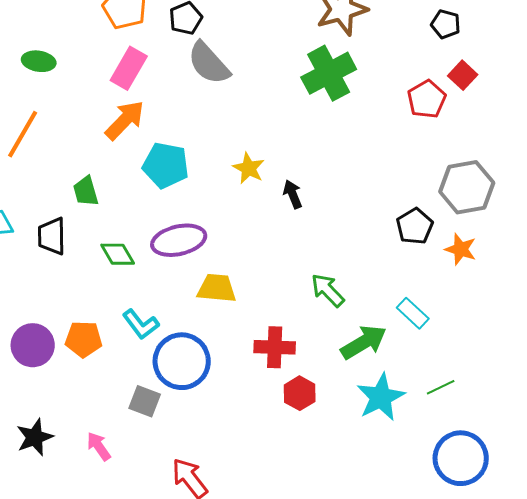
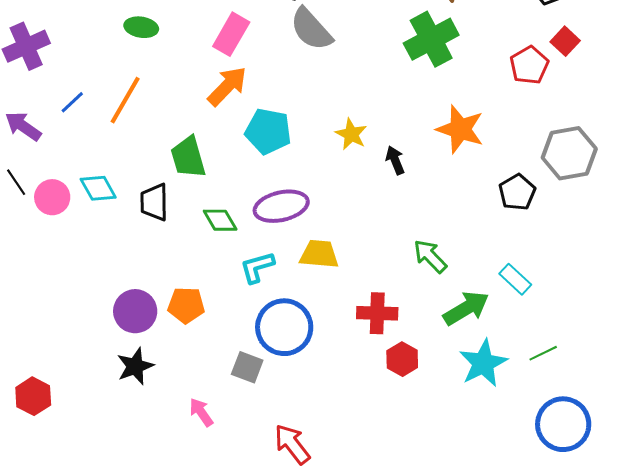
green trapezoid: (86, 191) -> (188, 157), size x1.4
orange star: (461, 249) -> (460, 129), moved, size x1.5
cyan L-shape: (141, 324) -> (257, 267), moved, turned 111
black star: (35, 437) -> (135, 366), moved

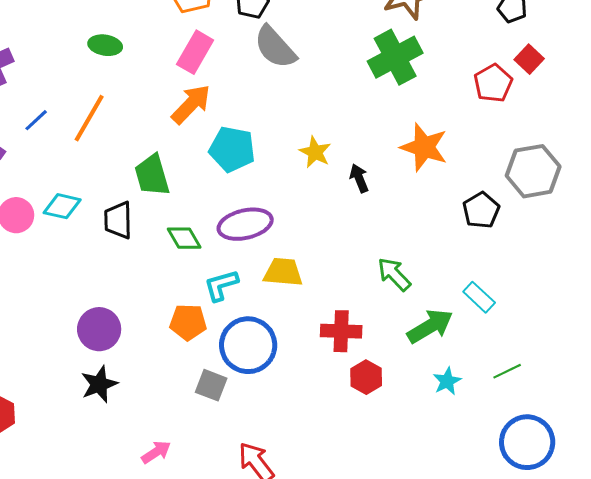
cyan diamond: (98, 188) -> (62, 206), turned -48
orange pentagon: (186, 305) -> (188, 322), moved
cyan star: (483, 363) -> (447, 381), size x0.6
pink arrow: (201, 412) -> (156, 452), moved, turned 92

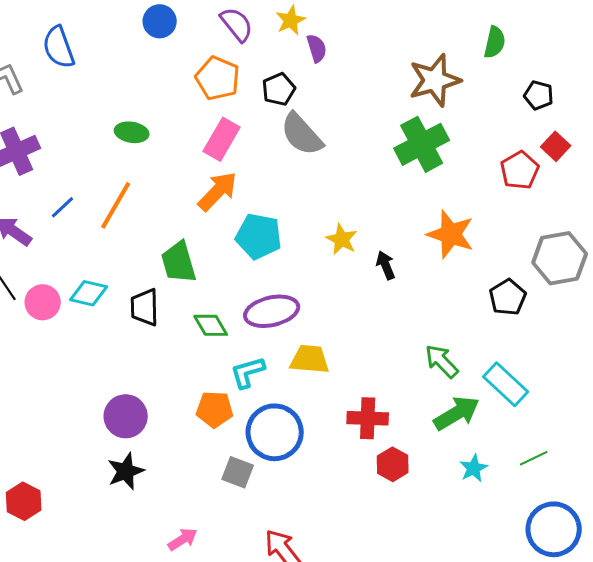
green arrow: (394, 274) -> (442, 361), moved
cyan rectangle: (479, 297) -> (506, 384), size x1.4

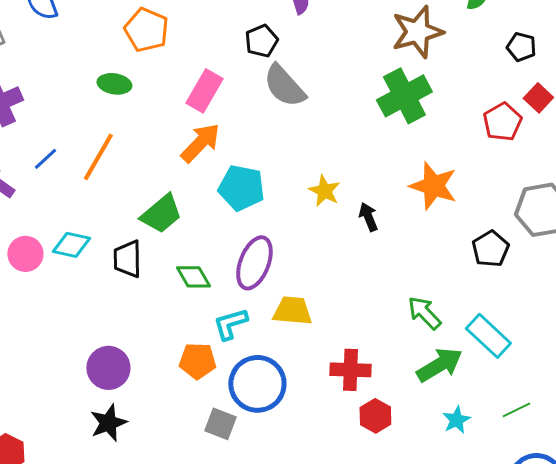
orange pentagon: (218, 78) -> (146, 30), moved
green trapezoid: (179, 262) -> (161, 214), turned -114
purple ellipse: (272, 311) -> (254, 263), turned -56

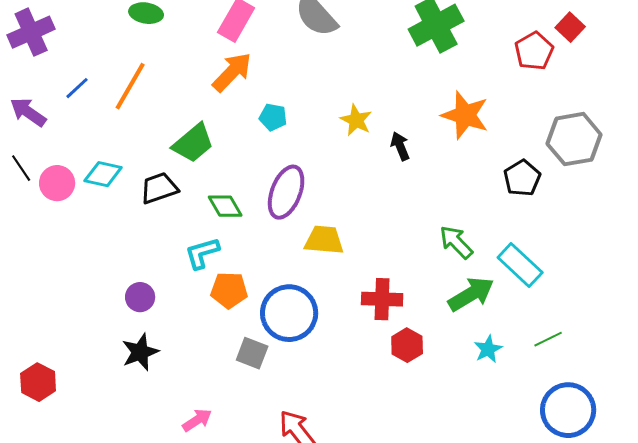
cyan pentagon: (241, 188) -> (273, 117), size x0.6
black trapezoid: (127, 259) -> (159, 188), turned 72
cyan L-shape: (230, 324) -> (202, 253), moved
purple circle: (108, 368) -> (140, 297), size x0.7

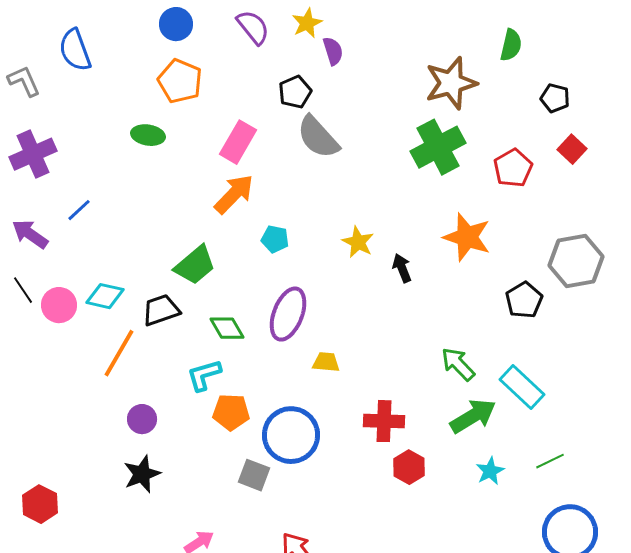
red pentagon: (534, 51) -> (513, 168), moved
orange line: (130, 86) -> (119, 353), moved
yellow trapezoid: (324, 240) -> (326, 362), size x0.7

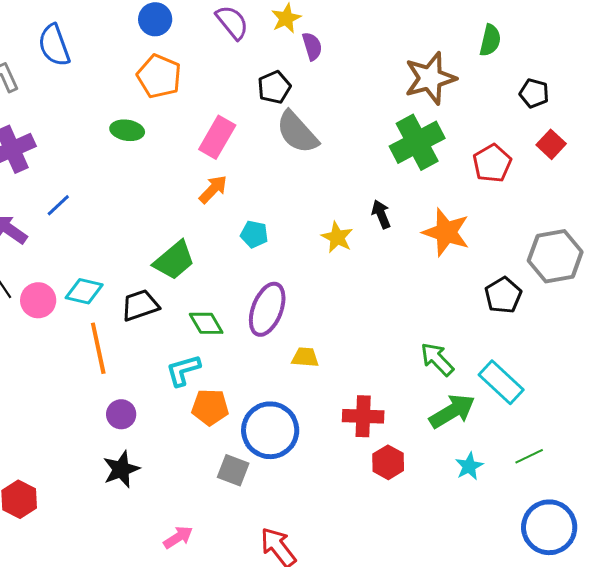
orange arrow: (234, 194) -> (213, 189), size x0.7
black arrow: (402, 268) -> (381, 214), moved
orange line: (119, 353) -> (98, 348), turned -42

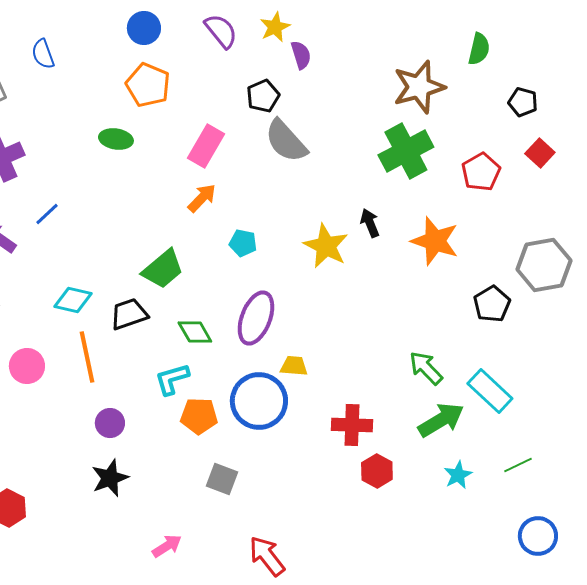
blue semicircle: (54, 45) -> (43, 54), size x0.7
yellow star: (337, 237) -> (326, 246), size x1.4
pink circle: (38, 300) -> (27, 366), moved
blue circle: (270, 430) -> (259, 401), moved
blue circle: (549, 527) -> (538, 536), size x0.7

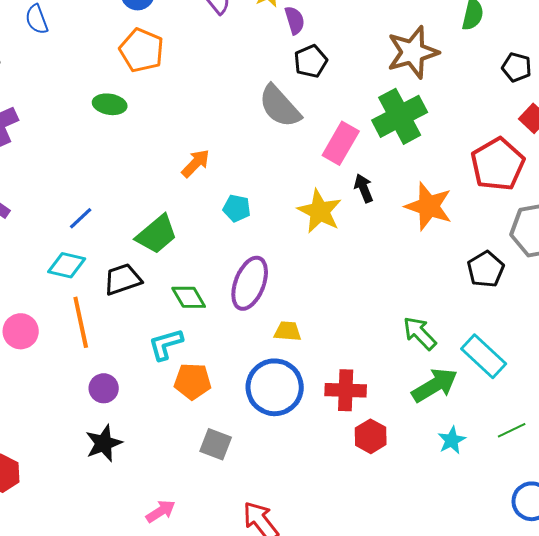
black pentagon: (263, 96) -> (311, 61), moved
pink rectangle: (206, 146) -> (341, 143), moved
red pentagon: (481, 172) -> (498, 164), moved, size x1.4
blue line: (47, 214) -> (81, 218), moved
blue circle: (259, 401) -> (275, 387), moved

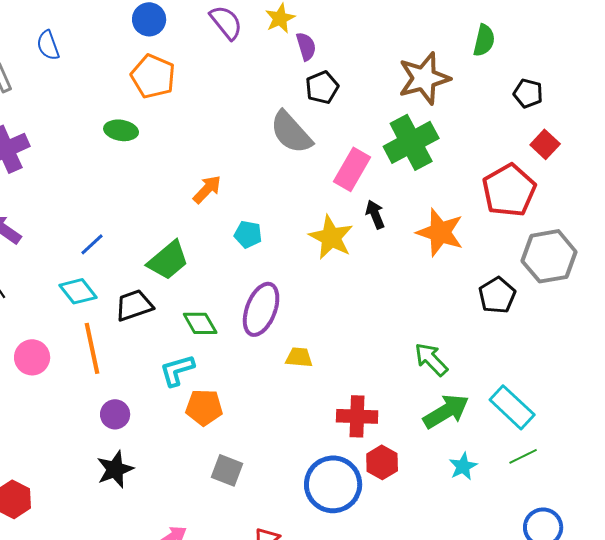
cyan diamond: (67, 265) -> (78, 291), turned 39
cyan rectangle: (484, 356) -> (512, 407), moved
blue circle: (275, 387) -> (333, 484), moved

